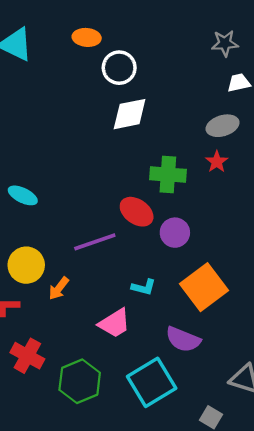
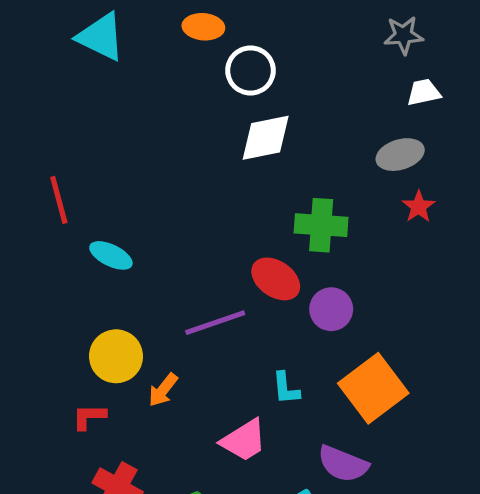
red star: (217, 162) -> (419, 207), moved
cyan L-shape: (144, 287) -> (286, 388), turned 70

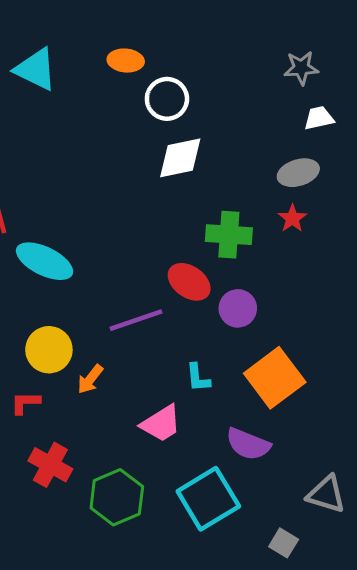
red star: (419, 207) -> (292, 218), moved
cyan ellipse: (111, 255) -> (45, 261), size x1.5

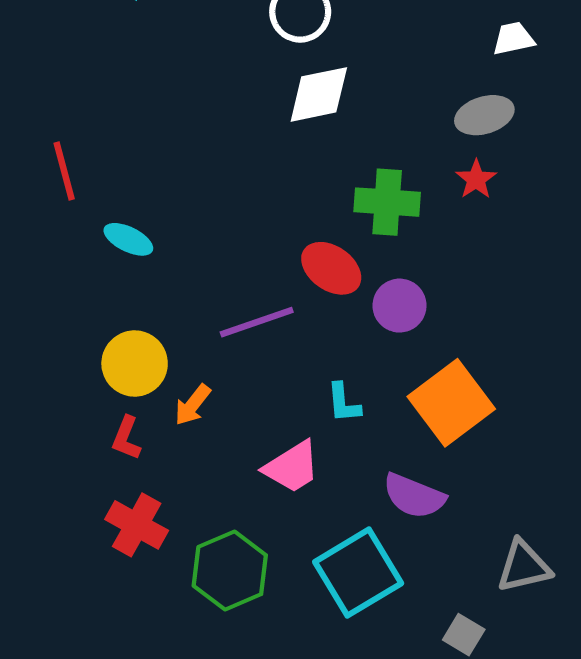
cyan ellipse: (45, 261) -> (128, 239), size x0.6
red L-shape: (25, 403) -> (126, 438), moved, turned -68
gray triangle: (326, 494) -> (524, 566), turned -30

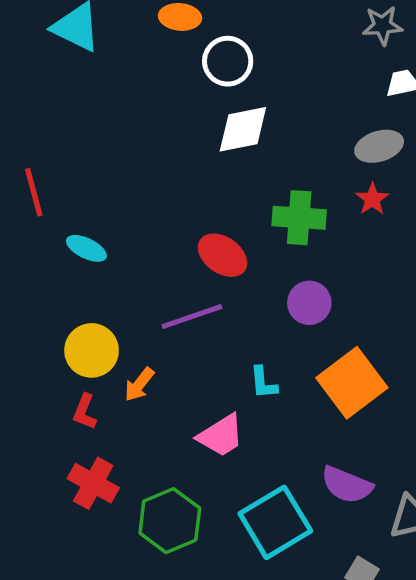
red ellipse: (331, 268) -> (223, 255), moved
purple semicircle: (414, 496) -> (347, 485), moved

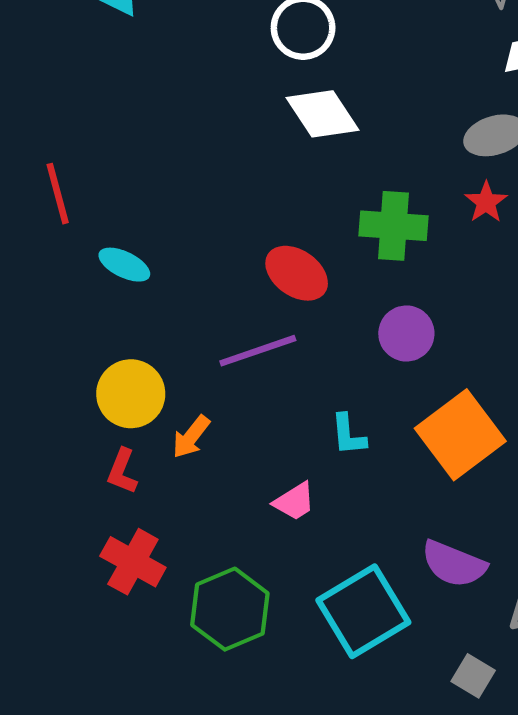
white diamond: (243, 129) -> (322, 114), turned 68
pink trapezoid: (221, 436) -> (294, 501), size x0.7

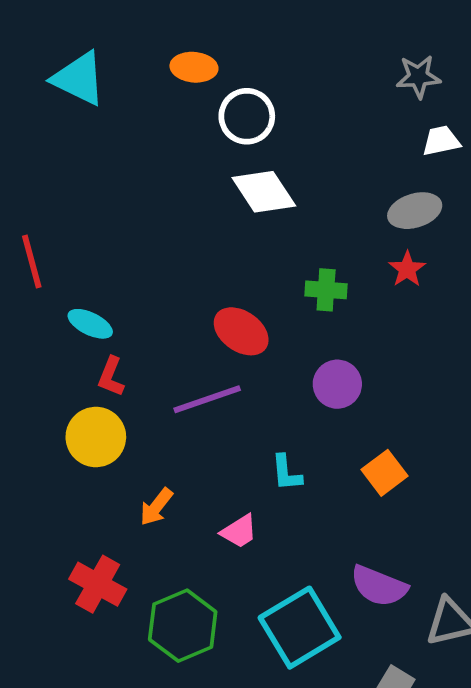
green cross: (393, 226) -> (326, 290), size x0.7
orange square: (460, 435) -> (385, 473), size x0.6
orange arrow: (191, 437) -> (156, 507), moved
red L-shape: (122, 471) -> (111, 377), moved

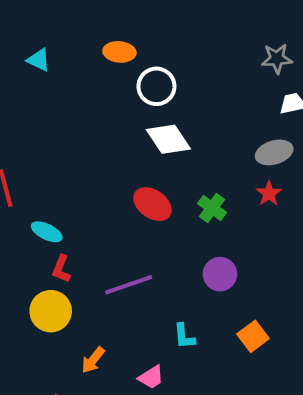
cyan triangle: (79, 79) -> (39, 60), size x0.6
green cross: (326, 290) -> (212, 208), turned 32
red ellipse: (241, 331) -> (153, 204), moved

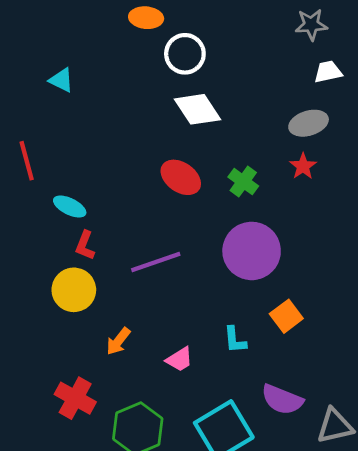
cyan triangle: (39, 60) -> (61, 80), moved
purple circle: (220, 274) -> (252, 251), size x1.6
cyan L-shape: (184, 336) -> (235, 340), moved

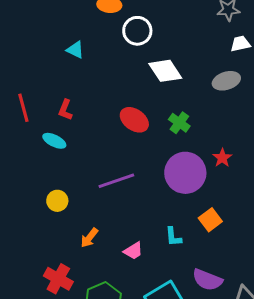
cyan triangle: (61, 80) -> (75, 50), moved
white diamond: (197, 109) -> (165, 71), moved
red star: (303, 166) -> (222, 158), moved
red L-shape: (85, 245) -> (65, 110), moved
yellow circle: (74, 290) -> (57, 201), size x0.7

